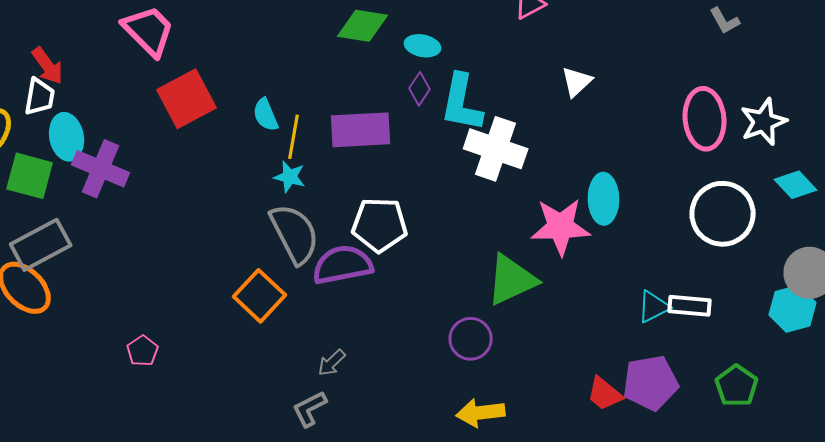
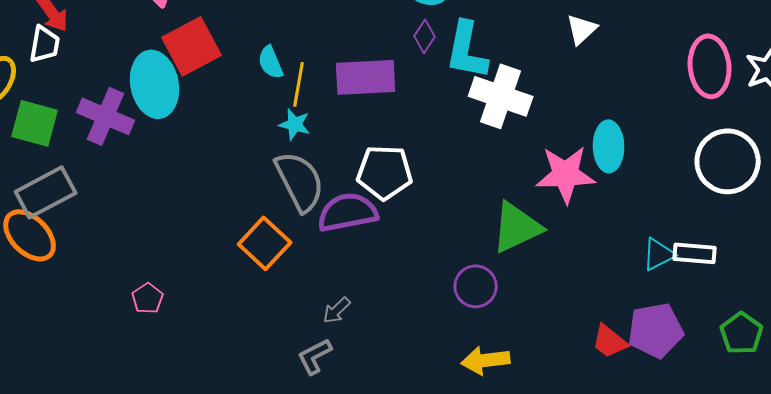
cyan ellipse: (67, 137) -> (155, 84), moved, size x1.4

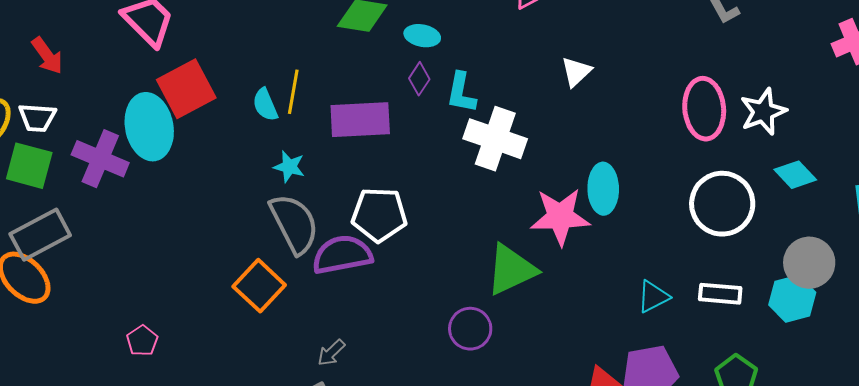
white trapezoid: (45, 44) -> (37, 118), moved, turned 84
cyan L-shape: (467, 50) -> (461, 93), size x0.7
yellow line: (299, 84) -> (293, 92), moved
white rectangle: (695, 253) -> (720, 294), moved

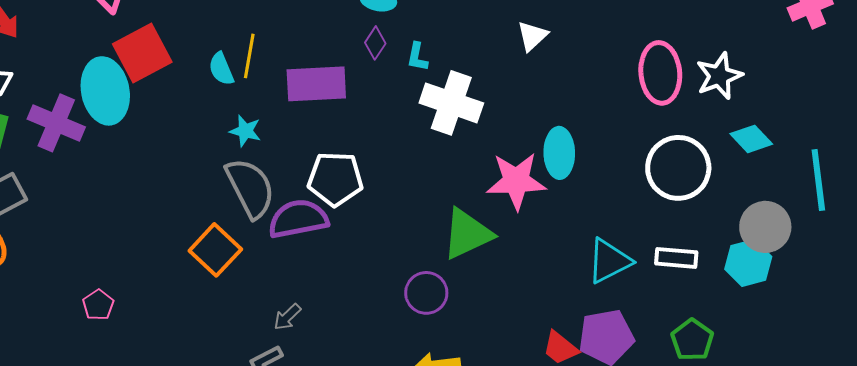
cyan L-shape: (461, 93) -> (417, 57), size x0.7
cyan triangle: (653, 297) -> (609, 261), size x1.4

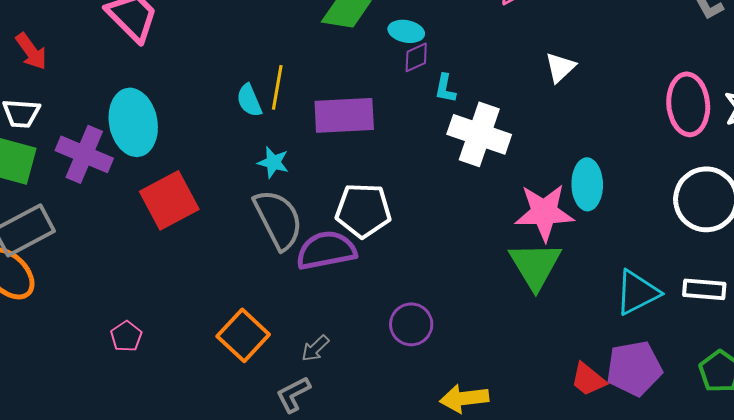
purple diamond: (375, 43) -> (416, 57), moved, turned 32
red square: (142, 53) -> (169, 200), moved
green triangle: (467, 234) -> (535, 265), moved, turned -36
orange square: (215, 250) -> (243, 335), moved
purple circle: (426, 293) -> (411, 324), moved

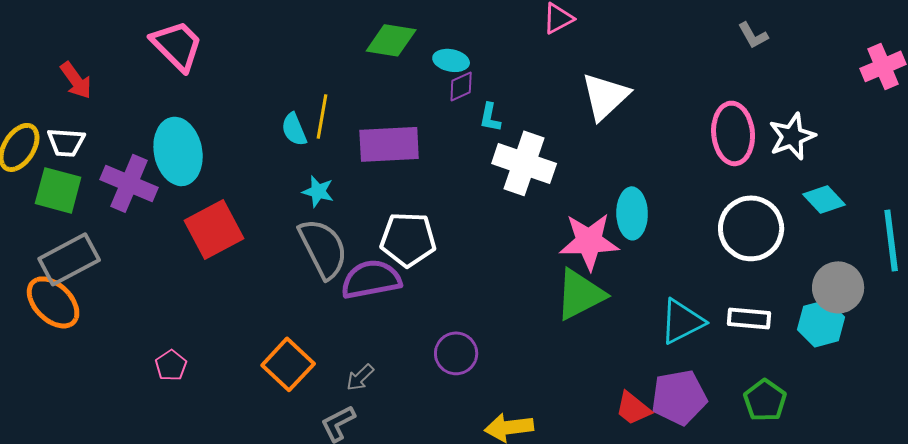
white triangle: (560, 67) -> (605, 96), size x1.6
green triangle: (535, 265) -> (580, 294), turned 34

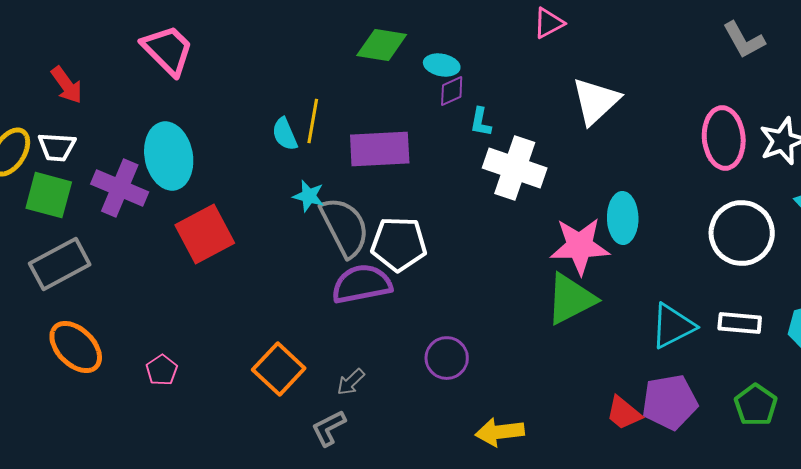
gray L-shape: (753, 35) -> (744, 40), size x1.4
gray semicircle: (323, 248) -> (345, 227), moved
orange ellipse: (53, 302) -> (76, 347), moved

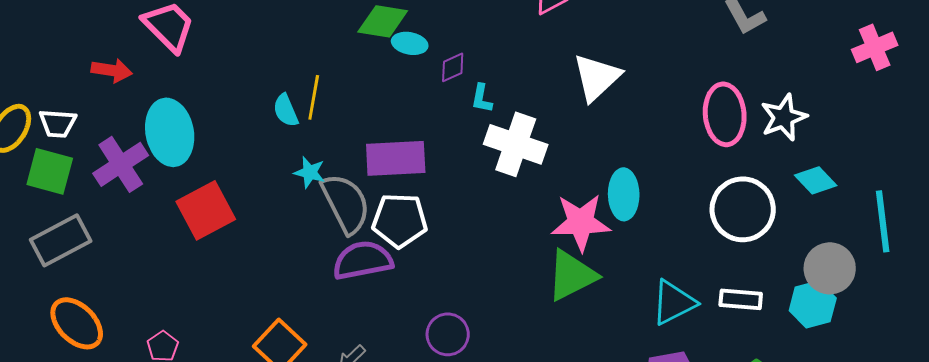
cyan ellipse: (442, 65) -> (410, 43), moved
red arrow: (67, 85) -> (112, 70), moved, turned -45
purple rectangle: (380, 149) -> (396, 158), moved
purple cross: (120, 188) -> (121, 164), turned 34

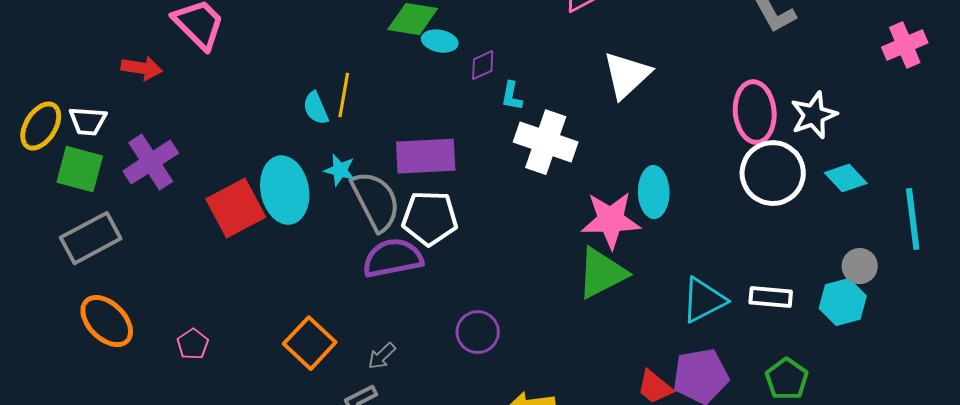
cyan ellipse: (170, 132) -> (285, 190), moved
white circle: (743, 209) -> (773, 173), moved
gray circle: (830, 268) -> (860, 266), size x0.7

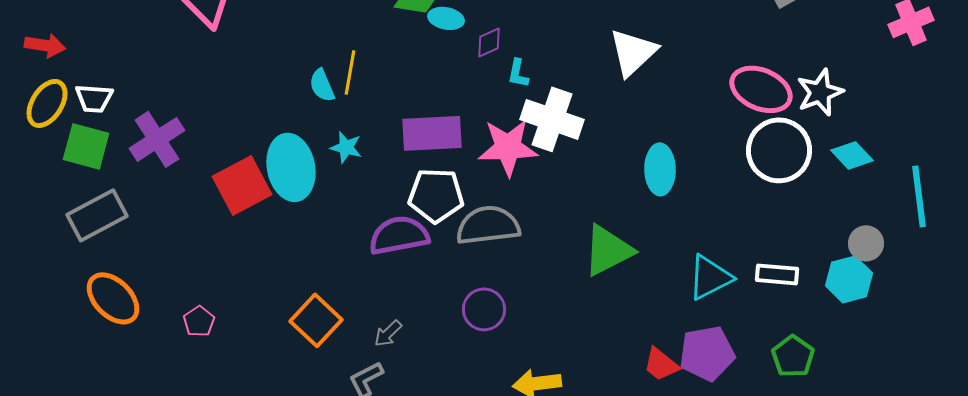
red arrow: (142, 68) -> (45, 45), moved
pink ellipse: (755, 112) -> (761, 89), turned -62
gray semicircle: (376, 201) -> (488, 225), moved, turned -70
pink star: (611, 220) -> (508, 147), moved

